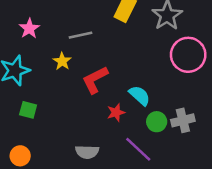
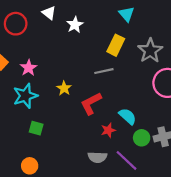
pink star: (29, 29) -> (29, 68), moved
gray line: (81, 35) -> (104, 71), moved
gray semicircle: (87, 152) -> (97, 157), moved

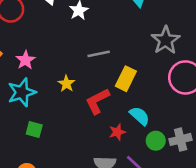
yellow rectangle: (116, 45) -> (126, 79), moved
gray line: (104, 71) -> (99, 54), moved

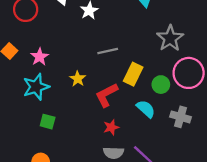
red star: (117, 132) -> (111, 127), moved
gray cross: (181, 139) -> (180, 117), moved, turned 30
green circle: (156, 141) -> (161, 85), moved

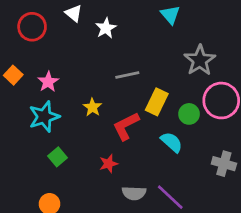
gray cross: (180, 117) -> (224, 164), moved
green square: (48, 122) -> (58, 157), turned 35
red star: (111, 127) -> (109, 164), moved

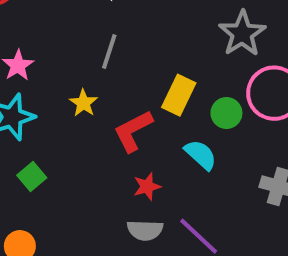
gray line: (127, 75) -> (109, 51), moved, turned -60
red star: (109, 164) -> (147, 186), moved

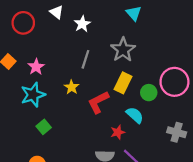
gray star: (242, 34) -> (123, 50), moved
red star: (147, 186) -> (118, 132), moved

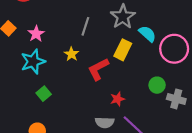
green circle: (149, 93) -> (157, 85), moved
cyan semicircle: (135, 115) -> (147, 34), moved

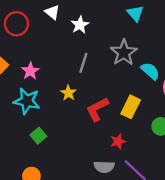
yellow rectangle: (123, 50) -> (131, 107), moved
cyan star: (33, 62) -> (27, 101), turned 30

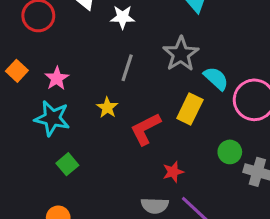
white star: (80, 25) -> (123, 17), turned 30
yellow rectangle: (131, 107) -> (190, 109), moved

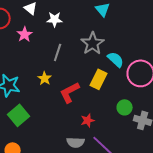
pink star: (57, 78) -> (25, 34), moved
green square: (67, 164) -> (19, 115), size x1.5

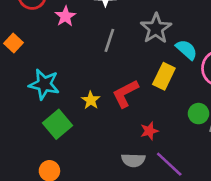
yellow star: (45, 78) -> (91, 100), moved

